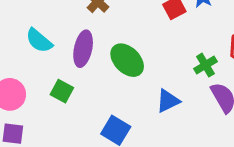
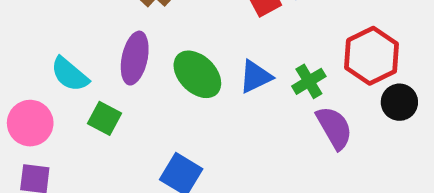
cyan semicircle: (39, 41) -> (70, 74), moved
blue triangle: (168, 101) -> (255, 77), moved

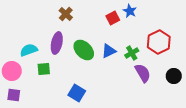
cyan semicircle: (70, 74) -> (29, 50), turned 120
black circle: (399, 102) -> (174, 76), moved
green square: (104, 118) -> (44, 69), turned -32

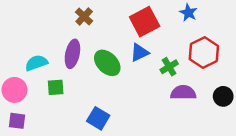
blue star: (130, 11) -> (188, 13), moved
red square: (113, 18) -> (145, 22), size x1.6
blue triangle: (109, 51) -> (139, 53), moved
purple semicircle: (143, 73) -> (183, 93), turned -60

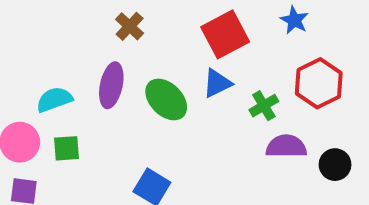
green square: (56, 87) -> (67, 148), moved
black circle: (223, 96) -> (335, 165), moved

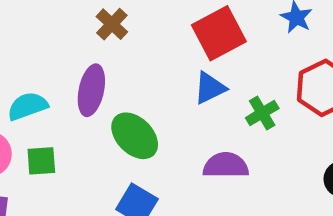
green ellipse: (166, 99) -> (135, 136), moved
purple semicircle: (286, 146) -> (226, 165), moved

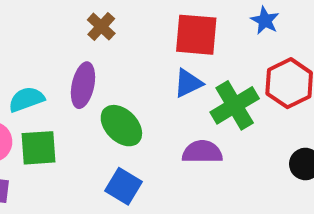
red square: (219, 33) -> (196, 35), turned 33
green cross: (262, 113) -> (235, 105), size x1.6
green square: (41, 161) -> (39, 148), size x1.4

